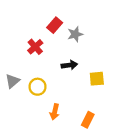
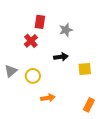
red rectangle: (55, 25) -> (40, 22), moved, turned -32
orange arrow: (55, 112) -> (48, 98), turned -112
orange rectangle: (88, 120) -> (89, 105), moved

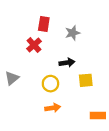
yellow square: (85, 69) -> (86, 80), moved
yellow circle: (33, 76) -> (50, 84), moved
orange rectangle: (89, 105) -> (98, 116), turned 64

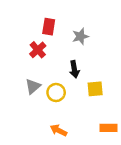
black arrow: (67, 63) -> (74, 69), turned 88
gray triangle: (12, 78) -> (33, 86), moved
orange arrow: (53, 108) -> (58, 130), moved, turned -144

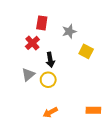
black arrow: (74, 69) -> (50, 60), moved
yellow square: (95, 89) -> (86, 51), moved, turned 32
orange arrow: (58, 130) -> (50, 112), turned -56

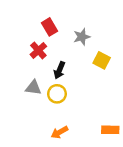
red rectangle: (42, 23) -> (50, 27), turned -40
black arrow: (50, 60) -> (59, 70), turned 32
gray triangle: (28, 74) -> (33, 88), turned 48

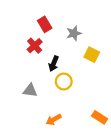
gray triangle: (33, 88) -> (30, 90), moved
yellow circle: (57, 94) -> (64, 82), moved
orange rectangle: (110, 130) -> (100, 117), turned 32

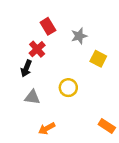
black arrow: (54, 64) -> (26, 68), moved
orange arrow: (54, 120) -> (47, 128), moved

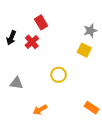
gray star: (79, 36) -> (90, 31), moved
black arrow: (26, 68) -> (11, 38), moved
gray triangle: (32, 97) -> (16, 83), moved

